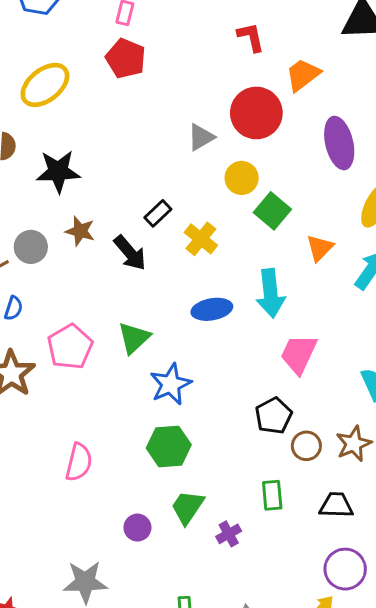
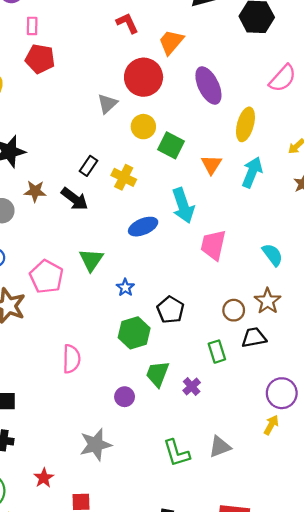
blue star: (171, 384) -> (125, 287), size x0.6
black pentagon: (274, 416) -> (170, 310), moved
black trapezoid: (336, 505) -> (254, 338), moved

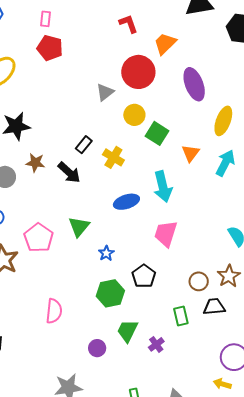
pink trapezoid: (213, 245) -> (166, 234), moved
yellow arrow: (271, 425) -> (222, 384), turned -108

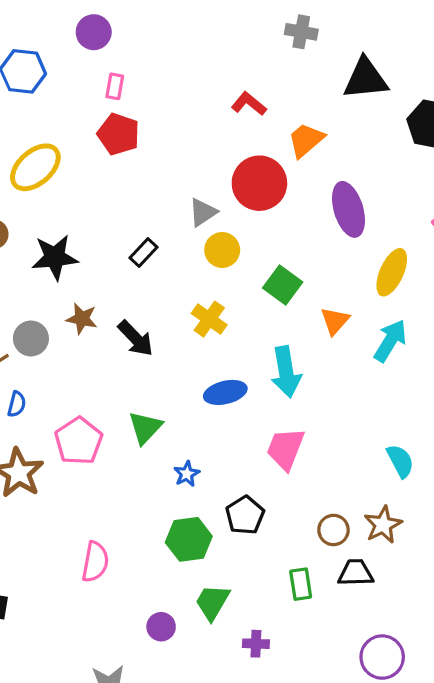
red L-shape: (128, 24) -> (249, 104), turned -35
yellow circle: (134, 115) -> (222, 250), moved
black rectangle: (84, 145) -> (143, 252), moved
purple cross: (156, 344) -> (256, 644), moved, turned 35

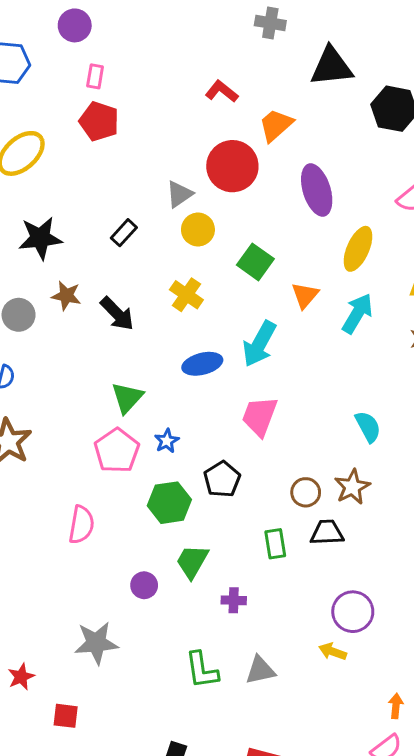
cyan arrow: (286, 372) -> (259, 344), turned 39
pink pentagon: (79, 441) -> (117, 451), moved

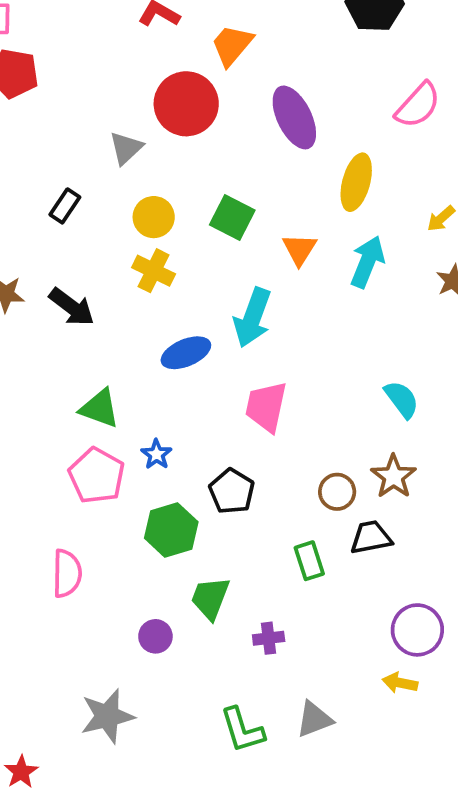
yellow circle: (198, 230) -> (154, 217), moved
green triangle: (127, 398) -> (100, 408), turned -44

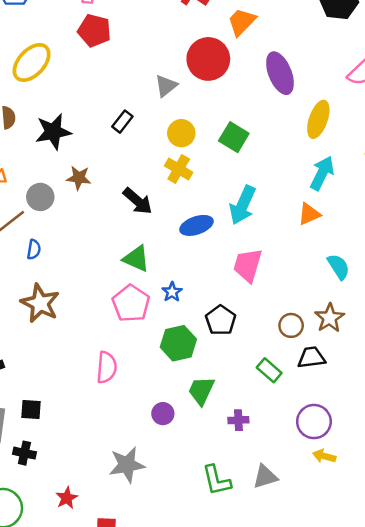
orange triangle: (300, 249) -> (309, 214), moved, turned 30
black arrow: (72, 307) -> (138, 201), moved
green rectangle: (309, 561) -> (269, 370), turned -35
purple circle: (417, 630) -> (314, 422), moved

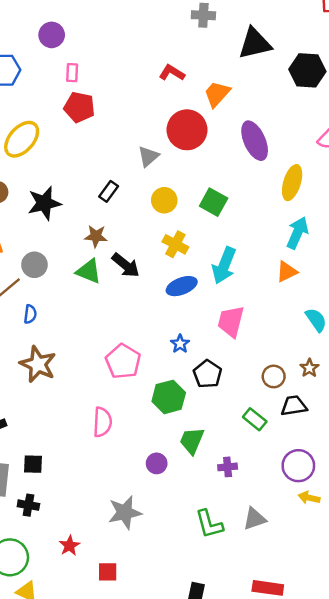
yellow cross: (179, 169) -> (175, 244), moved
brown star: (79, 178) -> (96, 236), moved
green triangle: (136, 259) -> (89, 271), moved
blue star: (172, 292) -> (180, 344), moved
brown star: (330, 318) -> (309, 368), size x0.7

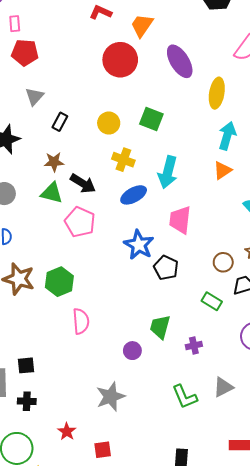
gray triangle: (148, 156) -> (34, 96), moved
blue star: (180, 344) -> (139, 245), size x1.8
pink pentagon: (123, 361) -> (80, 222), moved
green hexagon: (169, 397) -> (59, 282), moved

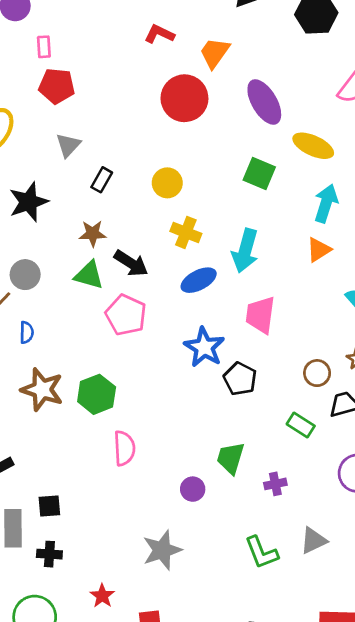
yellow ellipse: (217, 93) -> (313, 146), turned -76
green square: (151, 119) -> (259, 174), moved

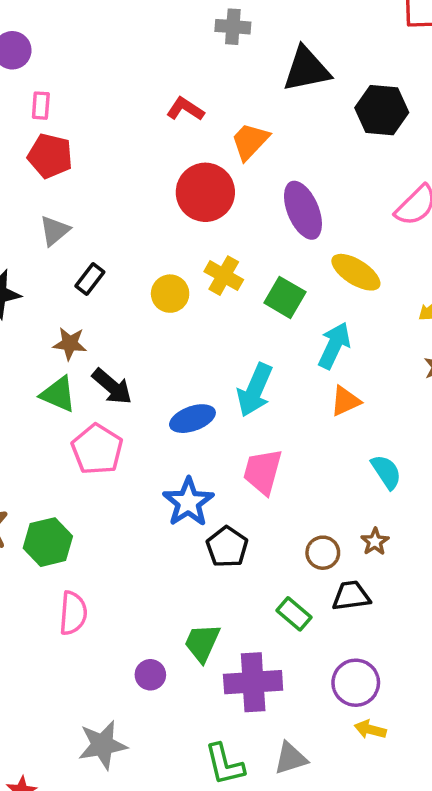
cyan arrow: (326, 203) -> (334, 346), moved
yellow cross: (186, 232) -> (224, 276), moved
purple cross: (275, 484) -> (253, 682), size x2.0

